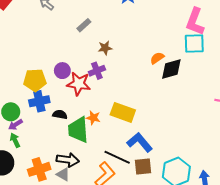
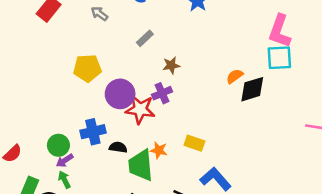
purple circle: (62, 71) -> (120, 94), size x1.5
yellow pentagon: (35, 80) -> (87, 68), moved
yellow rectangle: (123, 112) -> (194, 143), size x0.7

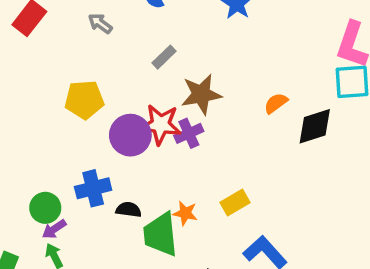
brown star: (171, 65) -> (201, 94), size x1.6
orange semicircle: (235, 76) -> (276, 103), moved
red star: (140, 109) -> (160, 124), moved
yellow rectangle: (194, 143) -> (235, 202), turned -48

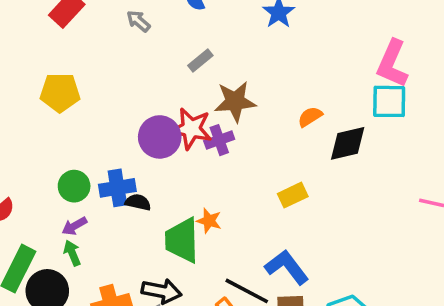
yellow pentagon: (84, 100) -> (60, 93), moved
yellow rectangle: (235, 202) -> (293, 195), moved
green circle: (45, 208) -> (74, 186), moved
black semicircle: (129, 210) -> (138, 202), moved

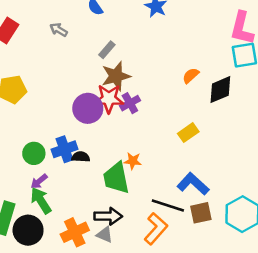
brown star: (235, 101) -> (116, 76), moved
green arrow: (72, 253) -> (41, 201), size x1.5

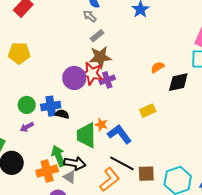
gray arrow: (59, 30) -> (90, 16), moved
blue L-shape: (193, 184) -> (120, 134), moved
green arrow: (41, 201) -> (58, 156), moved

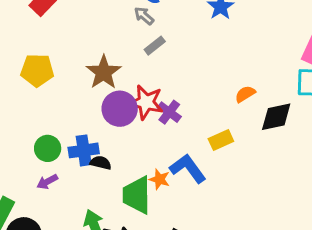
brown star: (100, 57) -> (104, 72), moved, turned -30
purple cross: (107, 80) -> (169, 112), turned -35
yellow rectangle: (148, 111) -> (221, 140), moved
blue L-shape: (120, 134) -> (188, 168), moved

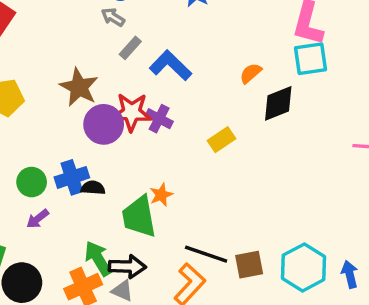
orange semicircle: (245, 94) -> (251, 73), moved
blue L-shape: (188, 168) -> (171, 65), moved
orange star: (159, 179) -> (161, 195), turned -30

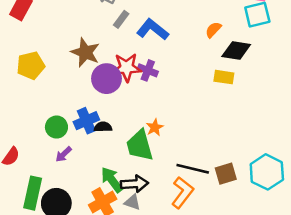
black diamond: (278, 103) -> (236, 50), turned 36
yellow rectangle: (222, 140) -> (224, 77), moved, turned 48

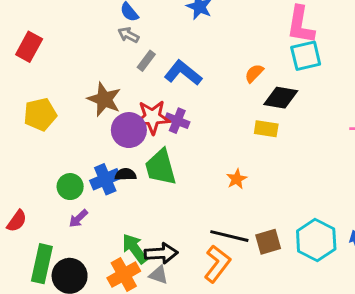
black semicircle: (103, 127) -> (126, 174), moved
orange star: (155, 127) -> (237, 179), moved
green trapezoid: (140, 145) -> (161, 167), moved

